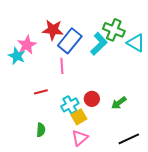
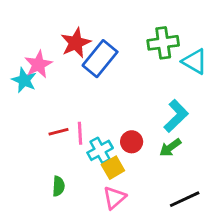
red star: (53, 30) -> (76, 43), turned -30
green cross: (114, 30) -> (163, 43), turned -30
cyan L-shape: (99, 44) -> (176, 116), moved
pink line: (62, 66) -> (80, 133), moved

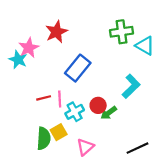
blue rectangle: (100, 59) -> (78, 68), moved
green arrow: (170, 148) -> (109, 113), moved
yellow square: (113, 168) -> (59, 132), moved
green semicircle: (58, 186) -> (44, 138), size x1.5

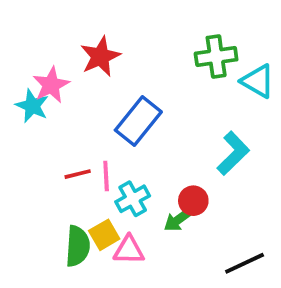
red circle: (98, 105) -> (193, 201), moved
green arrow: (109, 113) -> (178, 220), moved
pink triangle: (85, 147) -> (129, 250), moved, turned 42

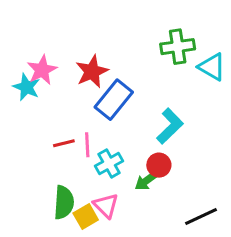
red star: (100, 57) -> (92, 72), moved
cyan L-shape: (233, 153) -> (170, 126), moved
yellow square: (104, 235) -> (86, 216), moved
pink triangle: (129, 250) -> (106, 206), turned 44

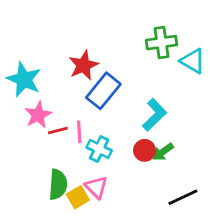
pink star: (42, 70) -> (38, 115), moved
cyan star: (26, 87) -> (24, 79), size x1.4
cyan cross: (109, 163) -> (99, 149), turned -35
green arrow: (146, 181) -> (163, 152), moved

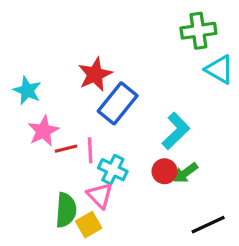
green cross: (162, 43) -> (198, 31), moved
cyan star: (24, 79) -> (27, 90), size x0.7
pink triangle: (96, 187) -> (100, 196), moved

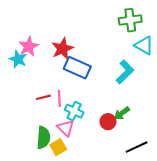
blue rectangle: (118, 103) -> (77, 68), turned 75
pink star: (43, 131) -> (29, 46), moved
cyan L-shape: (176, 131) -> (125, 72), moved
red circle: (165, 171) -> (108, 122), moved

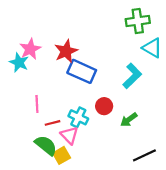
red line: (43, 97) -> (53, 123), moved
pink line: (59, 98) -> (37, 104), moved
red circle: (108, 122) -> (104, 106), moved
green semicircle: (43, 138) -> (46, 145), turned -55

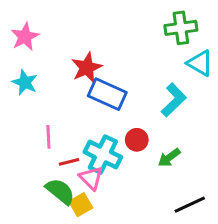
pink star: (30, 49) -> (25, 37), moved
cyan cross: (78, 117) -> (103, 155), size x1.4

